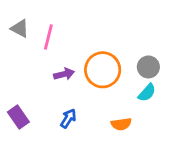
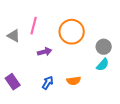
gray triangle: (20, 28) -> (14, 36), moved
orange circle: (103, 70) -> (72, 32), moved
orange semicircle: (121, 124) -> (74, 81), moved

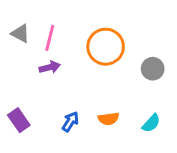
gray triangle: (14, 36) -> (20, 33), moved
purple arrow: (45, 52) -> (50, 67), moved
cyan semicircle: (103, 65) -> (151, 123), moved

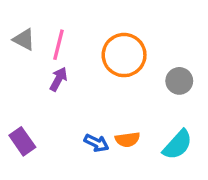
purple arrow: (50, 67) -> (59, 79), turned -48
blue arrow: (70, 122) -> (96, 143), moved, turned 84
cyan semicircle: (151, 123) -> (178, 145), size x1.4

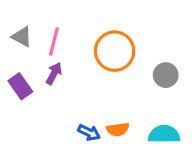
purple rectangle: (22, 141) -> (20, 86), moved
cyan semicircle: (178, 145) -> (164, 134), turned -132

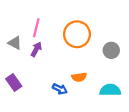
gray triangle: (22, 37) -> (15, 43), moved
purple rectangle: (20, 86) -> (14, 82), moved
orange semicircle: (118, 129) -> (79, 77), moved

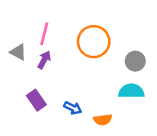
orange semicircle: (79, 77) -> (103, 120), moved
purple rectangle: (14, 82) -> (36, 100), moved
cyan semicircle: (110, 90) -> (131, 91), moved

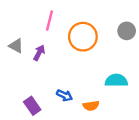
pink line: (44, 34) -> (50, 21), moved
gray circle: (135, 61) -> (127, 31), moved
purple rectangle: (36, 100) -> (32, 106), moved

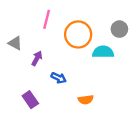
purple arrow: (39, 53) -> (37, 58), moved
cyan semicircle: (116, 80) -> (103, 52), moved
blue arrow: (64, 95) -> (59, 78), moved

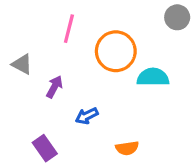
gray circle: (119, 29) -> (177, 17), moved
blue arrow: (59, 78) -> (87, 116), turned 128

